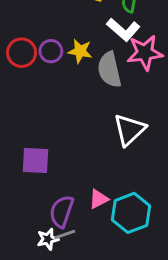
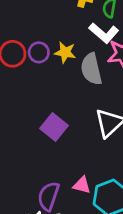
purple square: (35, 161) -> (54, 127), moved, turned 36
pink triangle: (99, 199) -> (82, 185), turned 42

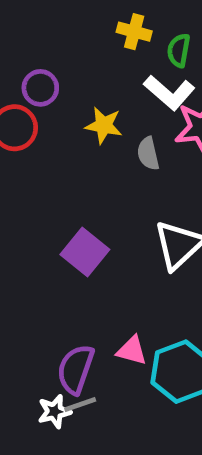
purple circle: (39, 52) -> (40, 88), moved
gray semicircle: (91, 69) -> (148, 154), size x0.6

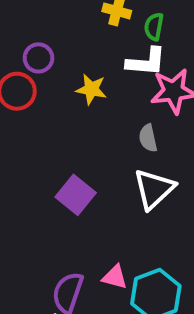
white L-shape: (169, 93) -> (146, 62), turned -36
gray semicircle: (148, 154) -> (148, 138), moved

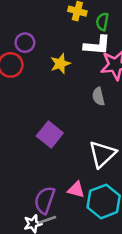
yellow star: (91, 89) -> (60, 64), turned -30
white triangle: (154, 189) -> (102, 154), moved

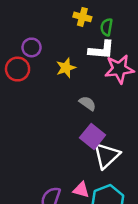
gray semicircle: (98, 96) -> (87, 103), moved, turned 138
purple square: (50, 134) -> (93, 136), moved

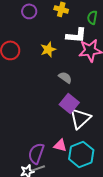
green semicircle: (107, 27) -> (92, 17), moved
purple circle: (32, 47) -> (29, 11), moved

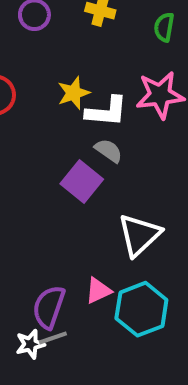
white L-shape: (76, 35) -> (106, 112), moved
purple square: (69, 103) -> (82, 182), moved
pink triangle: (60, 145) -> (98, 291), turned -40

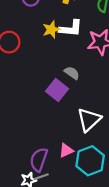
yellow star: (74, 93) -> (51, 30), moved
white L-shape: (106, 112) -> (71, 28), moved

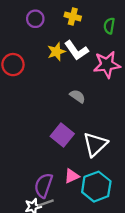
white L-shape: (71, 28) -> (76, 50), turned 50
purple square: (57, 90) -> (62, 135), moved

